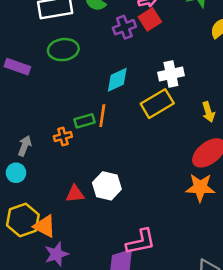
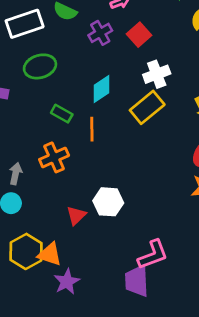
red square: (150, 19) -> (139, 35), moved
green rectangle: (84, 121) -> (62, 114), moved, turned 54
orange cross: (63, 136) -> (54, 157), size x1.5
red triangle: (75, 194) -> (76, 216), turned -30

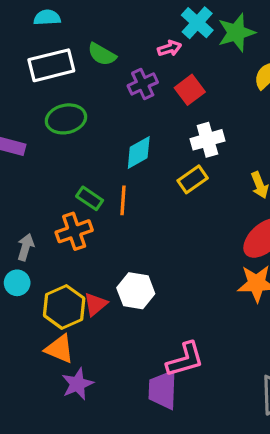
yellow rectangle: (147, 107) -> (193, 179), size x0.7
green rectangle: (62, 114) -> (90, 198), moved
yellow hexagon: (26, 251) -> (64, 307), moved

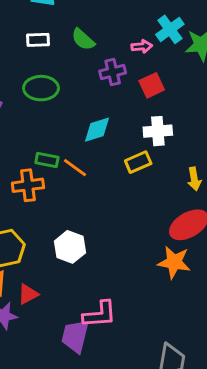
white rectangle: (51, 65) -> (38, 40), size x0.6
green rectangle: (90, 198) -> (47, 160), turned -35
orange line: (123, 200) -> (75, 168), turned -70
red triangle: (95, 304) -> (28, 294), moved

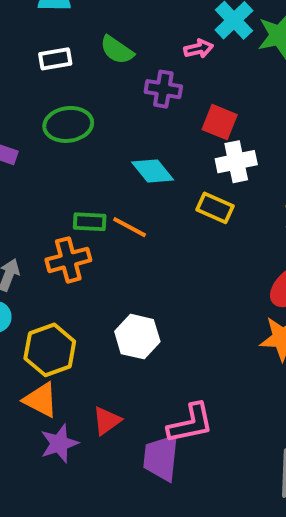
purple cross: (113, 72) -> (163, 89), turned 30
red square: (152, 85) -> (220, 122), moved, turned -35
cyan diamond: (97, 130) -> (153, 171), turned 76
yellow rectangle: (138, 162) -> (215, 208), turned 55
red triangle: (28, 294) -> (107, 421), moved

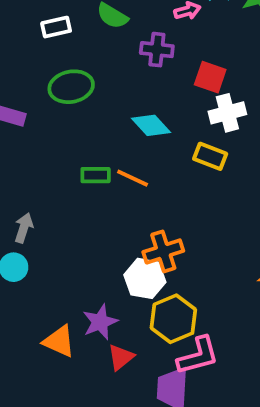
orange cross: (68, 260) -> (163, 251), moved
yellow hexagon: (50, 350) -> (173, 319), moved
purple star: (59, 443) -> (100, 322), moved

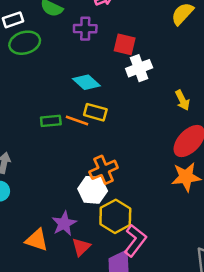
green ellipse: (71, 87) -> (25, 43), moved
yellow rectangle: (210, 156) -> (95, 112), moved
pink L-shape: (198, 356) -> (135, 241), turned -32

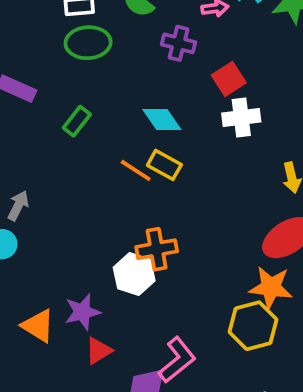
red square: (125, 44) -> (229, 79), turned 30
green rectangle: (51, 121) -> (77, 121), moved, turned -60
yellow hexagon: (115, 216) -> (253, 326), moved

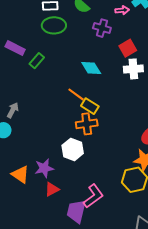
green rectangle: (77, 121) -> (37, 61), moved
yellow rectangle: (164, 165) -> (90, 106), moved
orange cross: (157, 249) -> (87, 124), moved

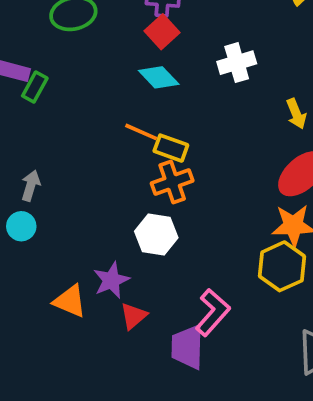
red square: (128, 48) -> (162, 32), moved
green rectangle: (37, 61) -> (35, 87), moved

